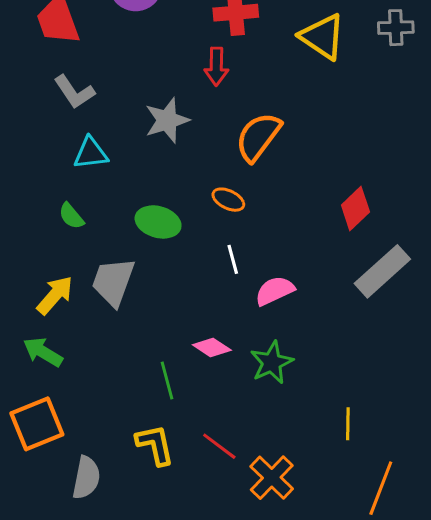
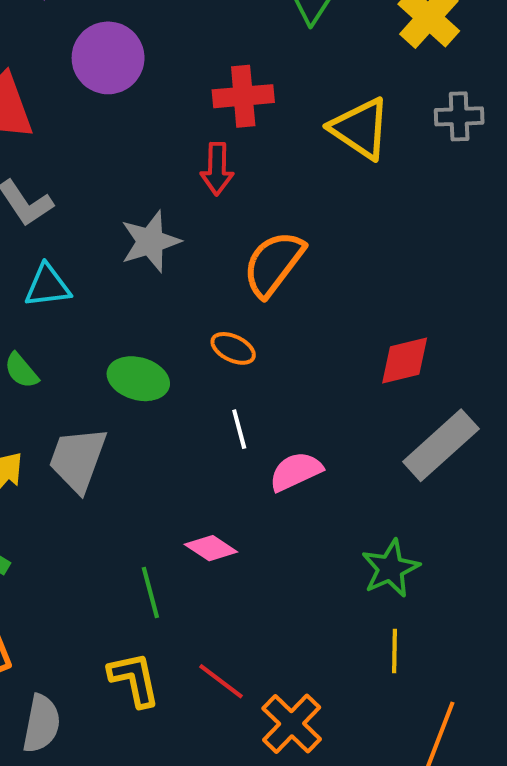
red diamond: (355, 209) -> (405, 361), turned 30
green star: (272, 363) -> (390, 568), moved

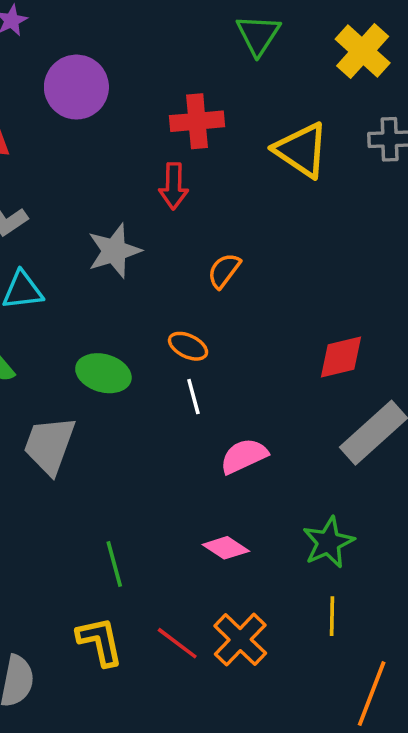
orange semicircle: (273, 264) -> (224, 271), size x0.6
white line: (239, 429) -> (193, 397), moved
pink diamond: (211, 548) -> (226, 548), moved
orange cross: (292, 724) -> (240, 640), moved

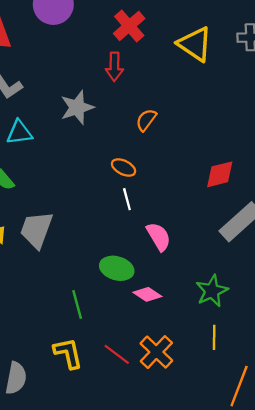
red cross: (197, 121) -> (129, 26), turned -36
green ellipse: (103, 373) -> (117, 268), moved
pink semicircle: (244, 456) -> (159, 237), turned 84

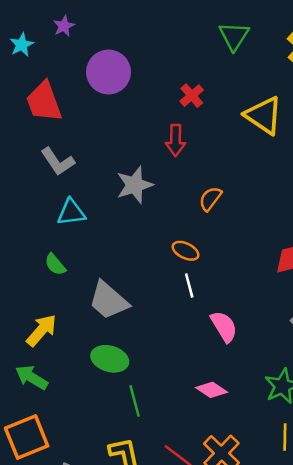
red cross: (129, 26) -> (192, 96), size x0.7
gray trapezoid: (36, 230) -> (109, 300), moved, turned -69
green ellipse: (117, 268) -> (110, 359), moved

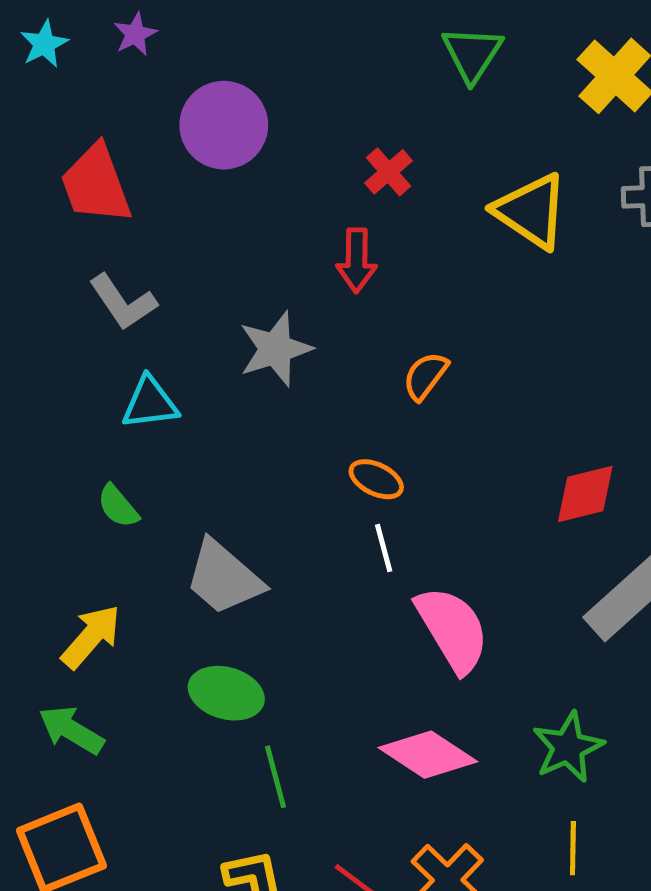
cyan star: (22, 45) -> (44, 44), moved
pink semicircle: (224, 327) -> (452, 629), size x1.4
pink diamond: (212, 390) -> (428, 755), size x1.5

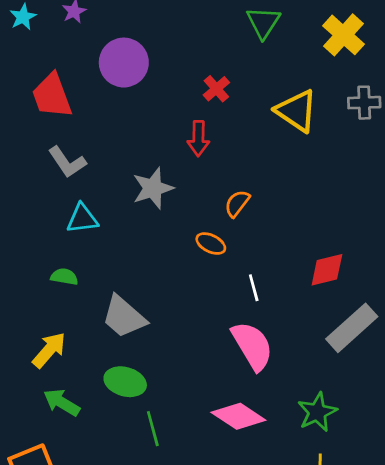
orange ellipse: (376, 479) -> (211, 244), moved
green semicircle: (118, 506) -> (64, 277), turned 140
white line: (384, 548) -> (254, 288), moved
green arrow: (71, 730) -> (62, 402), moved

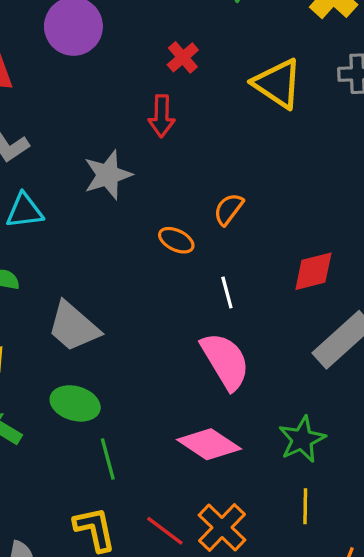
orange semicircle: (237, 203) -> (229, 209), moved

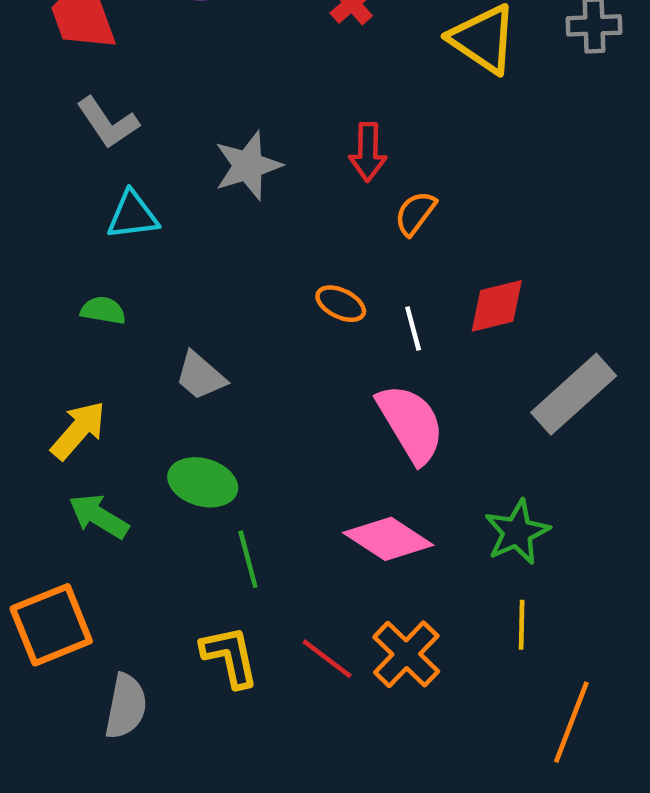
red arrow: (162, 116) -> (368, 152), moved
orange ellipse: (176, 240) -> (341, 304), moved
red diamond: (313, 271) -> (497, 306), moved
gray trapezoid: (73, 327) -> (200, 376), size x0.7

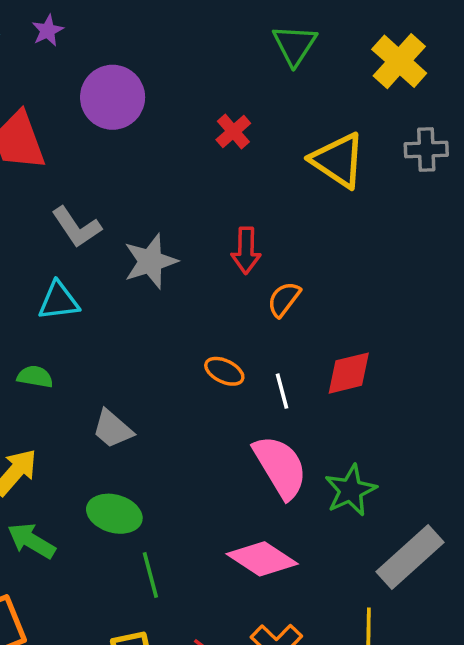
gray L-shape: (108, 123) -> (76, 227), moved
gray rectangle: (574, 394) -> (410, 557), moved
green star: (517, 532) -> (351, 490), moved

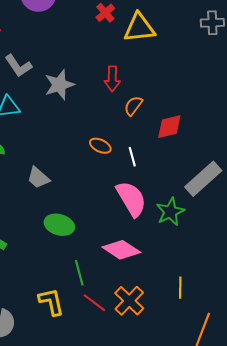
yellow triangle: (338, 160) -> (139, 28), moved, turned -40
red diamond: (349, 373) -> (169, 127), moved
green ellipse: (114, 514) -> (59, 225), moved
gray rectangle: (410, 557) -> (203, 179), moved
green line: (150, 575) -> (79, 273), moved

